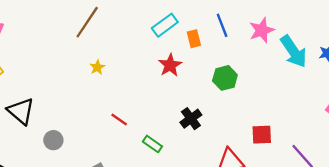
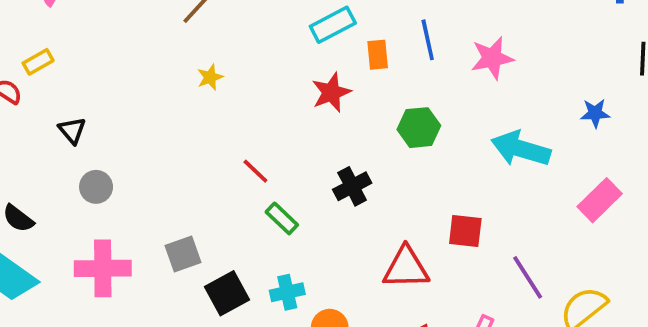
cyan arrow: (294, 51) -> (521, 149), moved, turned 132
black triangle: (21, 111) -> (72, 130), size x0.6
red line: (119, 120) -> (255, 171), moved
gray circle: (53, 140) -> (96, 187), moved

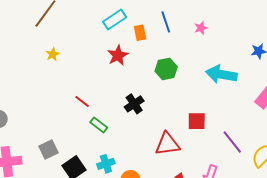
pink star: (492, 58) -> (201, 28), size x0.6

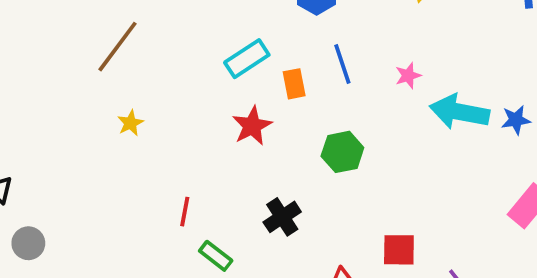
cyan arrow: (221, 74) -> (459, 112), moved
red line: (82, 101) -> (185, 212), turned 63

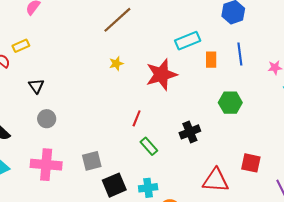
red star: (252, 126) -> (161, 75), moved, size x1.4

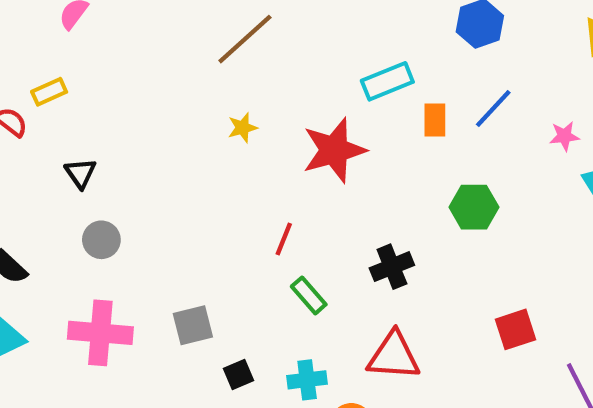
blue line: (240, 54) -> (493, 108), turned 50
red square: (251, 163) -> (516, 329), turned -30
red triangle: (216, 180) -> (394, 356), moved
black square: (114, 185) -> (239, 374), size x0.6

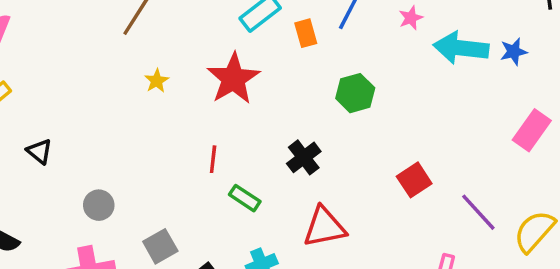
gray circle: (101, 240) -> (99, 205), moved

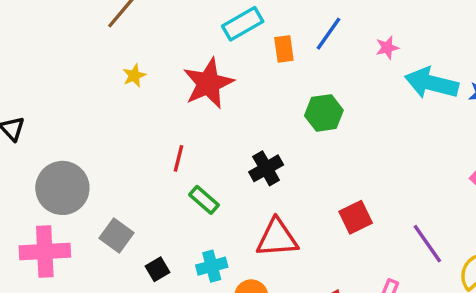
red square: (414, 180) -> (356, 217), moved
gray circle: (99, 205) -> (62, 188), size x1.8
gray square: (160, 246) -> (116, 236), turned -32

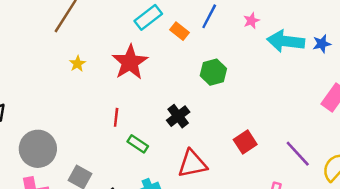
orange rectangle: (284, 49) -> (180, 31), turned -36

